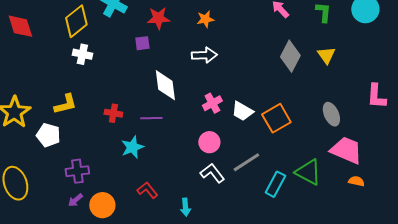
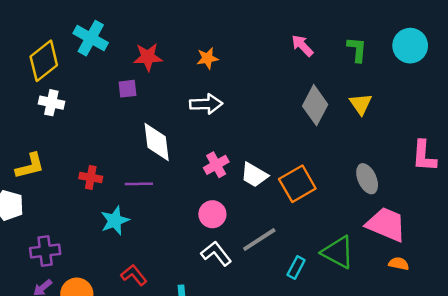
cyan rectangle: (275, 184) -> (296, 267), size x0.7

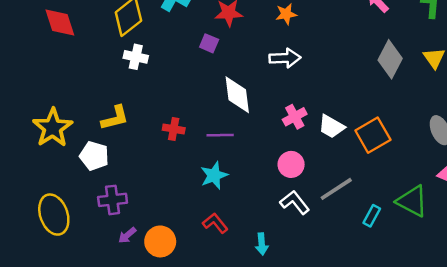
purple square: (127, 89) -> (209, 43), turned 30
cyan star: (115, 221) -> (214, 175), moved
purple cross: (45, 251) -> (113, 200), moved

